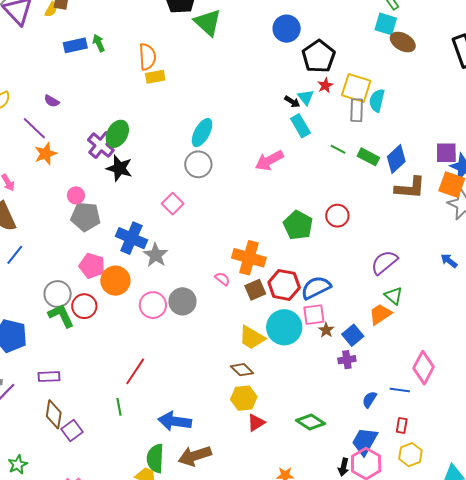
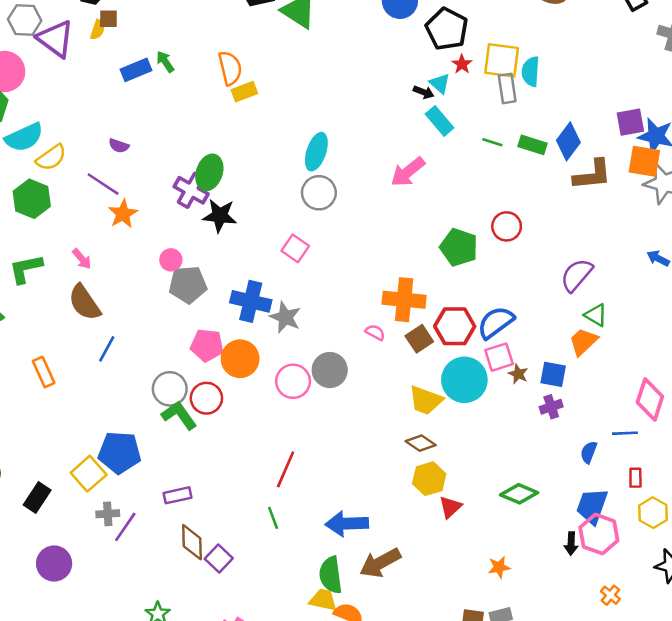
blue square: (353, 335) -> (553, 374), turned -30

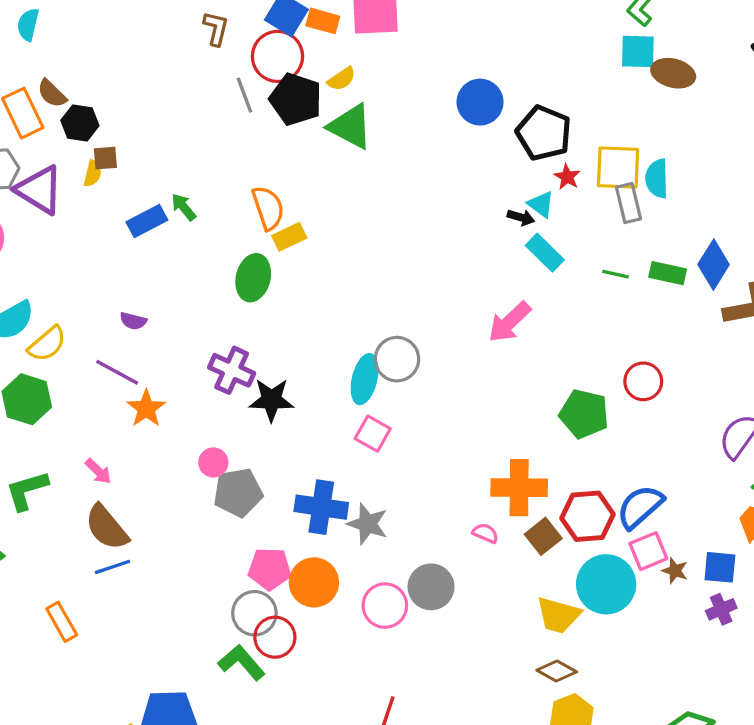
cyan ellipse: (316, 152) -> (365, 379), moved
green ellipse: (209, 172) -> (253, 278), moved
blue line: (107, 349) -> (113, 567), moved, turned 48
gray circle: (170, 389) -> (254, 613), moved

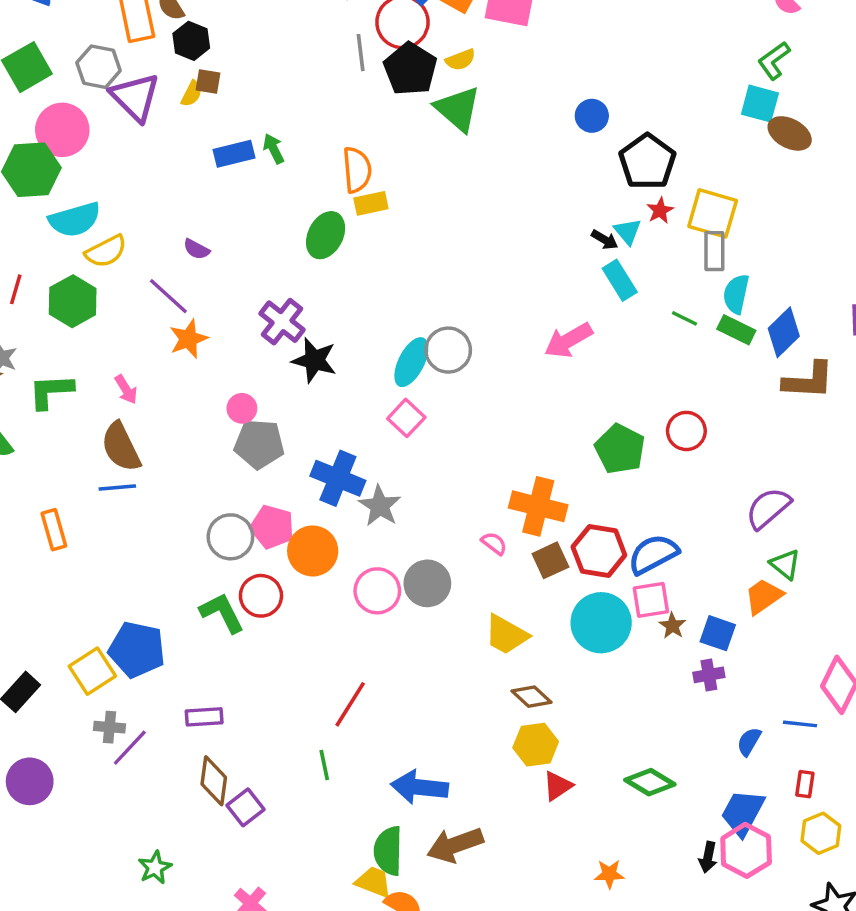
blue circle: (480, 102) -> (592, 116), size x0.7
cyan semicircle: (657, 179) -> (736, 294), moved
gray circle: (254, 613) -> (230, 537), moved
yellow trapezoid: (558, 615) -> (506, 635), moved

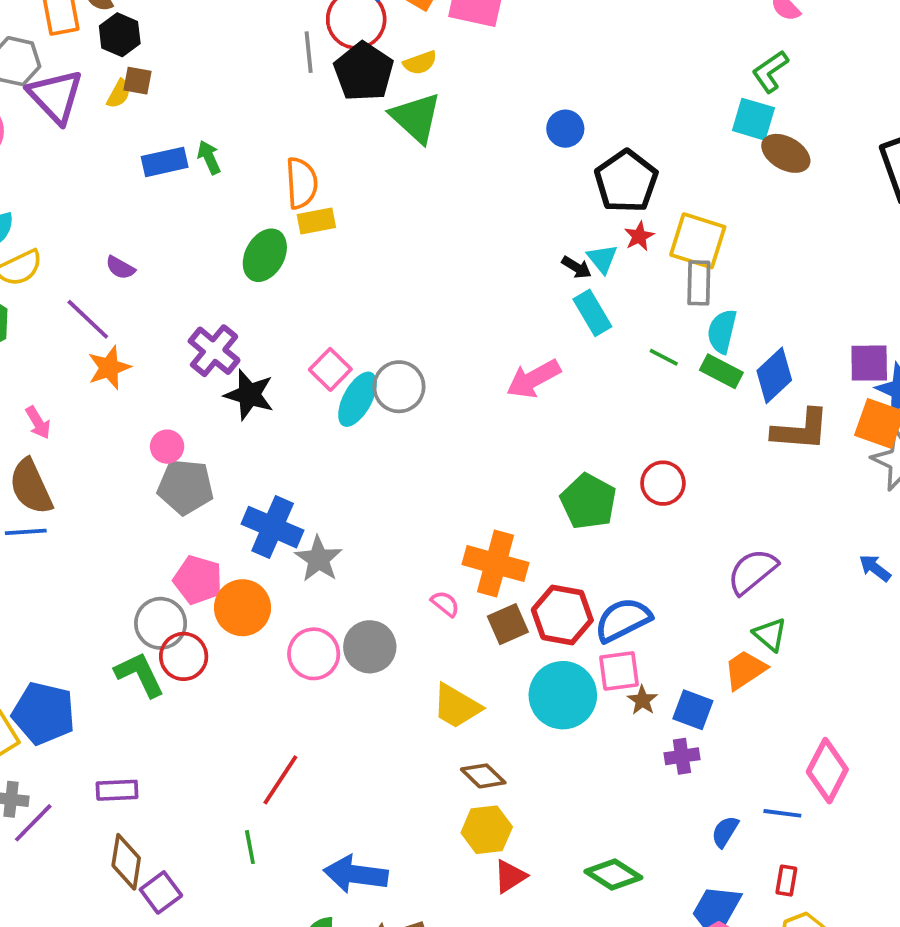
pink square: (406, 418) -> (330, 369), moved
gray circle: (230, 537) -> (161, 623), moved

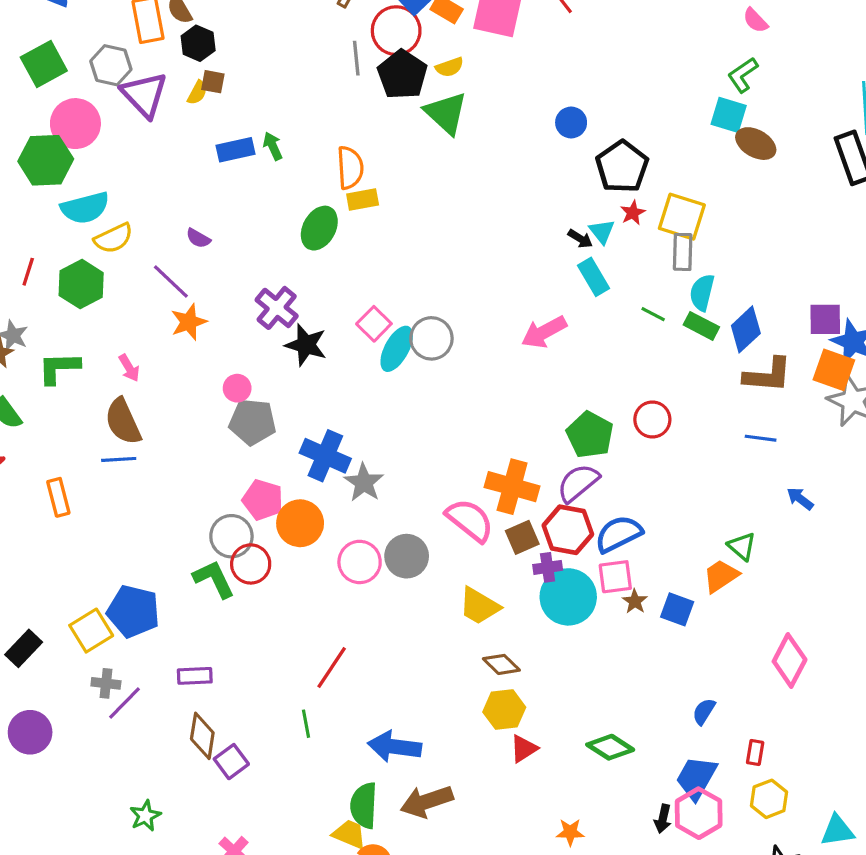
blue arrow: (875, 568) -> (800, 499), moved
purple semicircle: (752, 571) -> (578, 483), moved
pink semicircle: (445, 604) -> (470, 520), size x2.0
purple cross: (682, 756) -> (548, 567), moved
blue line: (782, 813) -> (761, 438), moved

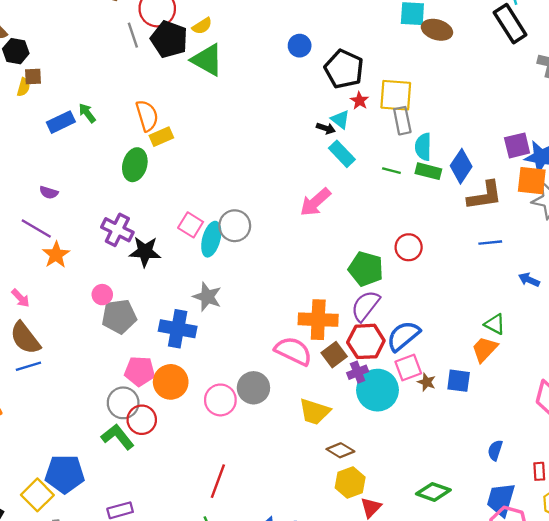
gray star: (364, 483) -> (207, 297), moved

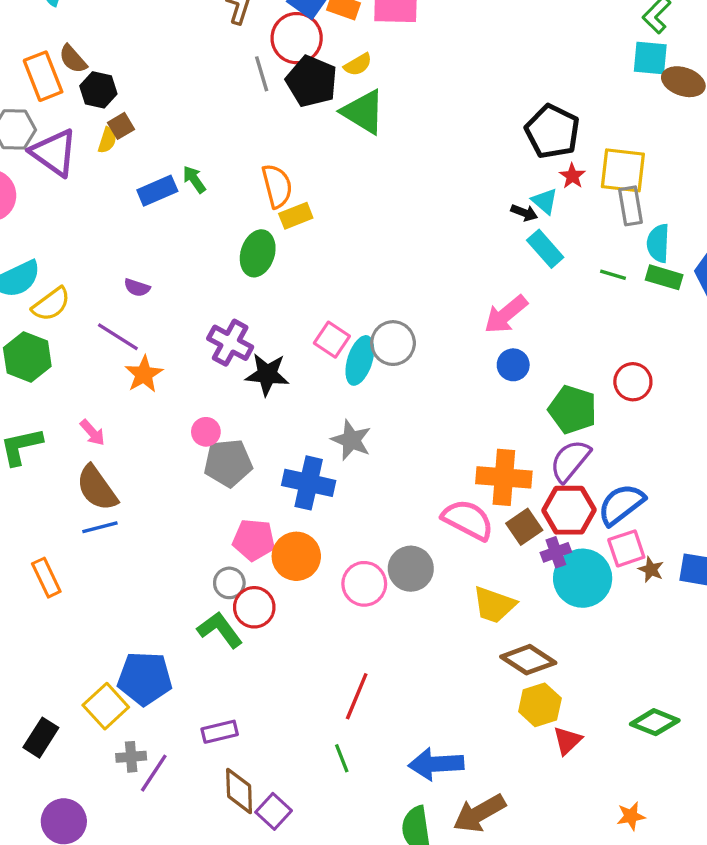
blue circle: (300, 46) -> (513, 365), moved
brown square: (33, 77) -> (121, 126), turned -30
gray circle: (123, 403) -> (229, 583), size x0.7
brown diamond: (340, 450) -> (528, 660), size x1.4

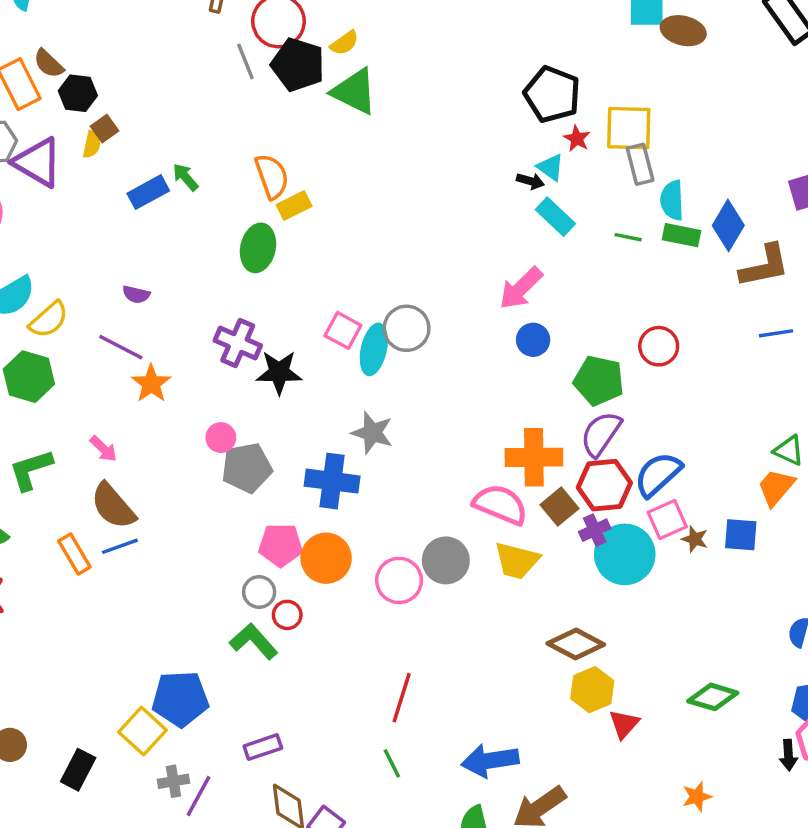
orange rectangle: (46, 578) -> (74, 554), moved
yellow trapezoid: (494, 605) -> (517, 561), moved
red circle: (254, 607) -> (287, 615), size x0.7

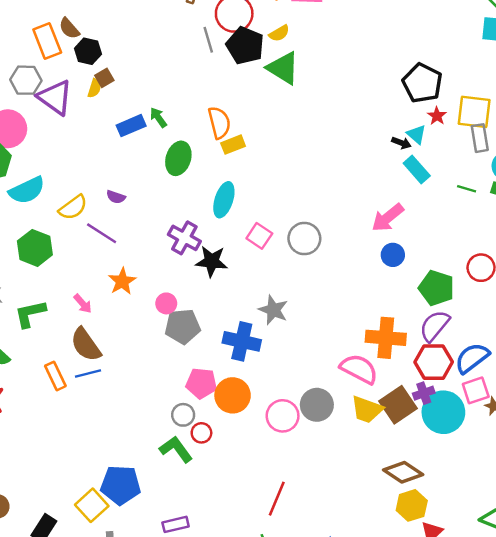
green ellipse: (258, 248) -> (178, 158), moved
yellow semicircle: (49, 320) -> (73, 207), moved
cyan ellipse: (374, 349) -> (224, 200), moved
orange star: (151, 384) -> (122, 281), moved
brown square: (560, 507) -> (398, 405), moved, size x1.4

